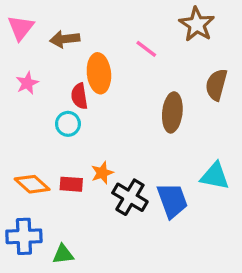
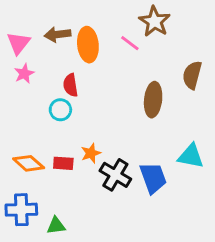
brown star: (197, 24) -> (155, 21), moved
pink triangle: (21, 28) -> (18, 43), moved
orange ellipse: (99, 73) -> (88, 45), moved

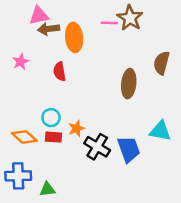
pink triangle: (18, 43) -> (39, 16), moved, turned 40
pink line: (130, 43) -> (109, 23), moved, turned -35
cyan circle: (60, 110) -> (51, 118), moved

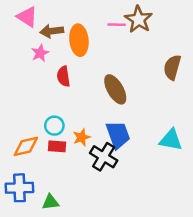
pink triangle: (39, 16) -> (27, 17), moved, turned 45
pink star: (21, 62) -> (40, 53), moved
brown ellipse: (129, 84) -> (115, 89), moved, turned -36
orange diamond: (24, 137) -> (26, 146), turned -55
blue trapezoid: (129, 149) -> (118, 135), moved

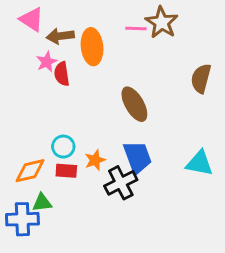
red semicircle: (63, 76) -> (62, 74), moved
black cross: (104, 157) -> (121, 183), turned 32
green triangle: (50, 202) -> (42, 203), moved

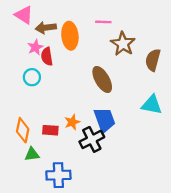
brown star: (162, 22) -> (123, 44), moved
cyan circle: (63, 147) -> (32, 77), moved
cyan triangle: (199, 163) -> (152, 105), moved
orange diamond: (30, 171) -> (23, 130), turned -65
blue cross: (22, 219) -> (58, 175), moved

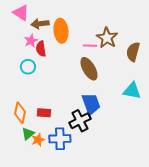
pink line: (103, 22) -> (90, 46), moved
orange star: (72, 122) -> (38, 140), moved
green triangle: (32, 154) -> (28, 134), turned -32
blue cross: (58, 175) -> (60, 139), moved

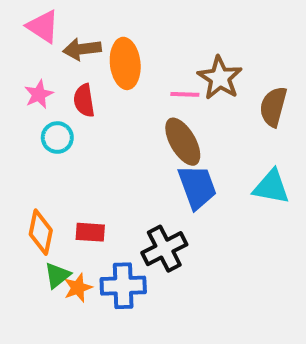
pink star: (31, 41) -> (39, 94), moved
blue trapezoid: (91, 104) -> (197, 187), moved

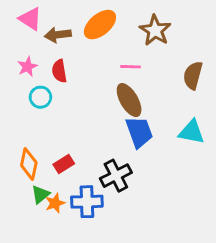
orange ellipse: (125, 63) -> (100, 25), moved, turned 56
brown star: (220, 78) -> (155, 30), moved
red rectangle: (90, 232) -> (64, 164), turned -36

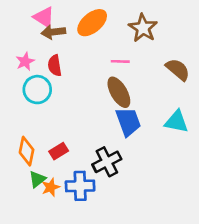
pink triangle: (30, 19) -> (44, 17), moved
brown semicircle: (193, 75) -> (178, 69), turned 115
cyan circle: (40, 97) -> (37, 90), size x1.4

